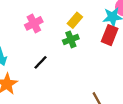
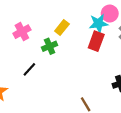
green cross: (71, 39) -> (50, 46), moved

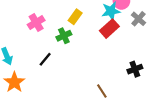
red rectangle: (96, 41) -> (109, 29), turned 30

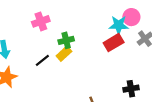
yellow rectangle: (75, 17) -> (64, 54), moved

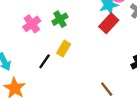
green cross: (66, 40) -> (60, 19), moved

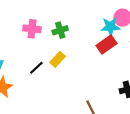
pink cross: (32, 24) -> (32, 29), turned 30

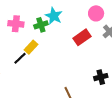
cyan star: (110, 27) -> (54, 16), moved, turned 30
yellow rectangle: (58, 59) -> (31, 47), moved

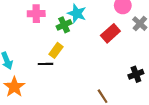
pink cross: (16, 24) -> (36, 14), moved
black line: (20, 58) -> (45, 64), turned 48

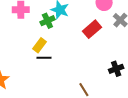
black line: (45, 64) -> (44, 58), moved

